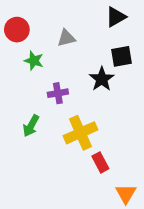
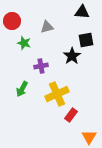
black triangle: (116, 17) -> (82, 12), turned 35
red rectangle: (100, 162) -> (71, 115), turned 64

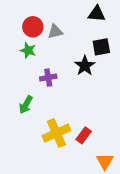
red circle: (12, 21) -> (33, 27), moved
yellow cross: (57, 94) -> (56, 133), moved

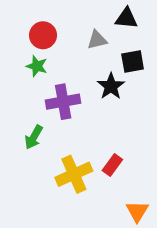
gray triangle: (55, 32) -> (97, 40), moved
purple cross: (48, 78) -> (63, 102), size x1.5
red rectangle: (84, 135) -> (112, 165), moved

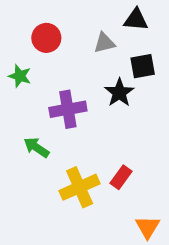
green star: (37, 66) -> (20, 76), moved
green arrow: (34, 137) -> (36, 147), turned 95

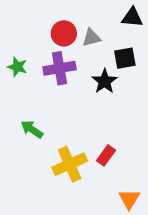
black triangle: (136, 20) -> (132, 17), moved
red circle: (46, 38) -> (64, 33), moved
purple cross: (68, 109) -> (59, 68), moved

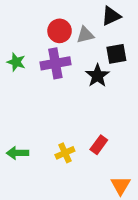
black triangle: (132, 17) -> (111, 16), moved, turned -30
green arrow: (32, 129) -> (17, 153), moved, turned -35
yellow cross: (70, 164) -> (65, 153), size x0.6

